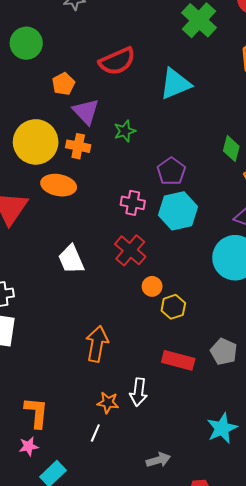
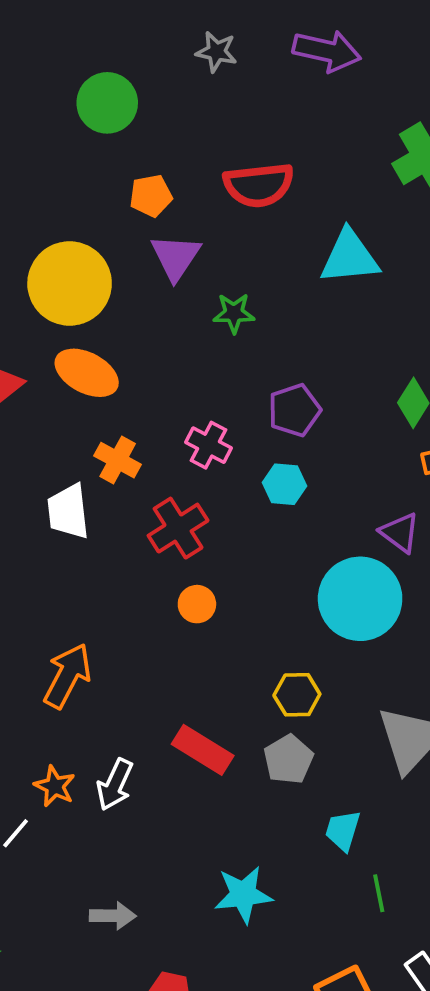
orange cross: (78, 146) -> (118, 460), moved
cyan hexagon: (178, 211) -> (284, 484), size x0.6
yellow hexagon: (173, 307) -> (297, 695), moved

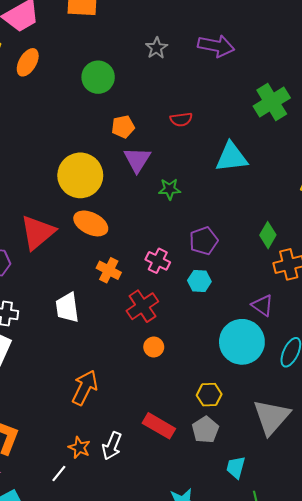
gray star: (216, 52) -> (156, 48), turned 30
red semicircle: (259, 185) -> (181, 119), size x0.6
white trapezoid: (68, 511) -> (67, 308), moved

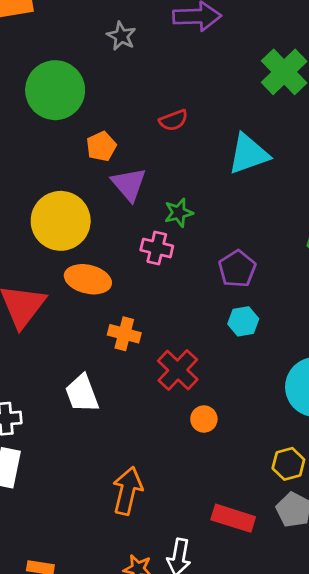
green circle: (98, 77) -> (55, 90), size x1.4
pink cross: (158, 261) -> (157, 248), moved

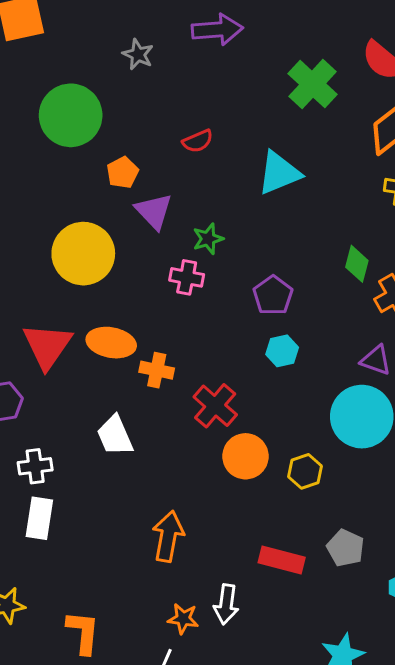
orange ellipse: (88, 279) -> (111, 343), moved
orange circle: (204, 419) -> (245, 456), size x1.6
yellow hexagon: (288, 464) -> (305, 471), moved

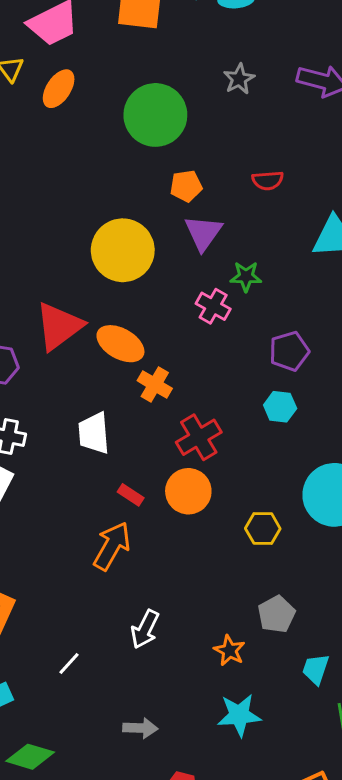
orange circle: (245, 456) -> (188, 491), moved
red rectangle: (282, 560) -> (131, 495), moved, size x0.6
orange star: (183, 619) -> (229, 650), moved

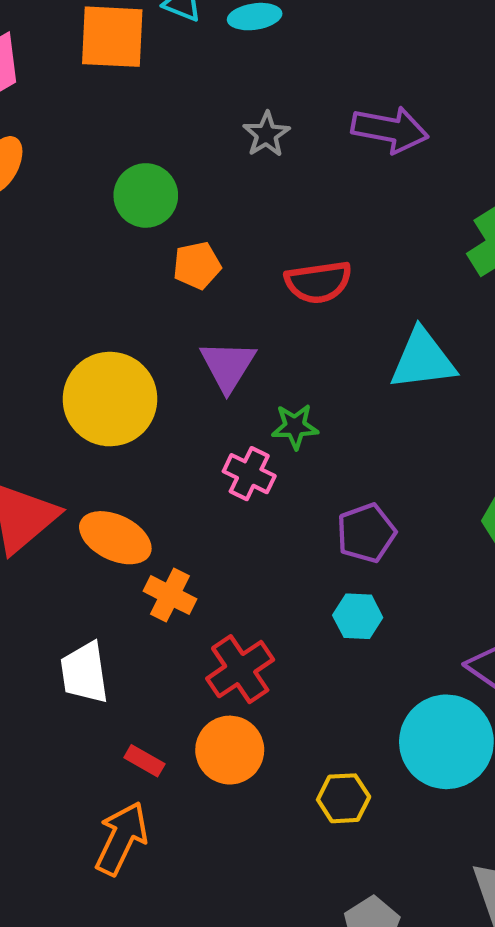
green circle: (155, 115) -> (146, 195), size x0.7
red semicircle: (268, 180) -> (318, 282), size x1.4
orange pentagon: (186, 186) -> (197, 265), moved

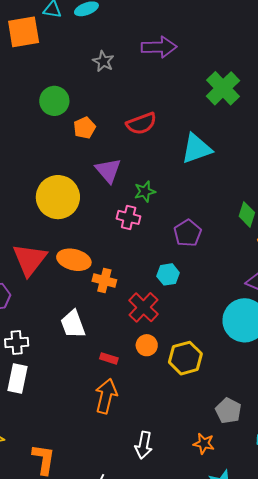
cyan hexagon: (358, 616) -> (168, 274), moved
orange circle: (230, 750) -> (147, 345), size x0.7
yellow hexagon: (344, 798) -> (185, 358), moved, size x1.4

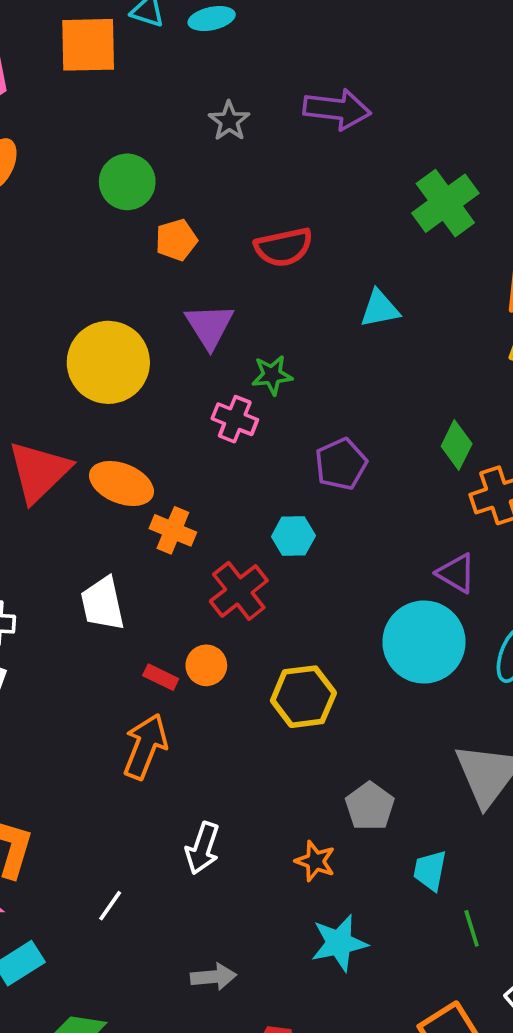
cyan triangle: (196, 149) -> (380, 309), size x0.7
orange circle: (147, 345) -> (206, 665), moved

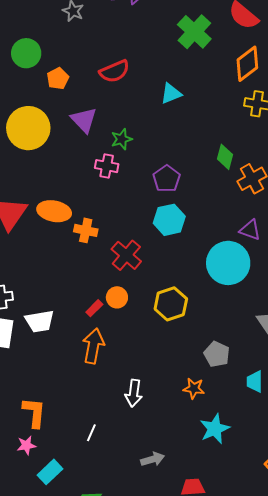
yellow circle: (108, 362) -> (28, 128), moved
cyan hexagon: (293, 536) -> (169, 220), moved, size x1.4
purple triangle: (456, 573) -> (250, 230), moved
white trapezoid: (103, 604) -> (40, 321), moved, turned -76
red rectangle: (161, 677) -> (94, 308), turned -60

